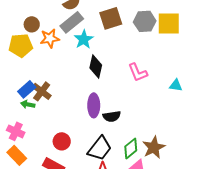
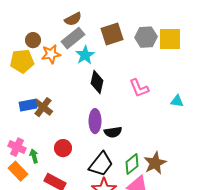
blue rectangle: (27, 89) -> (28, 105), turned 30
green arrow: (28, 104) -> (34, 156), moved, turned 64
red circle: (62, 141) -> (63, 148), moved

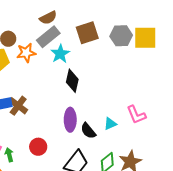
pink L-shape: (139, 88) -> (136, 115), moved
cyan triangle: (177, 101) -> (110, 124), moved, turned -32
black semicircle: (113, 132) -> (88, 131), turned 60

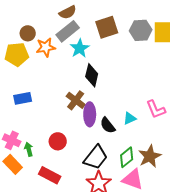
brown cross: (18, 106) -> (76, 100), moved

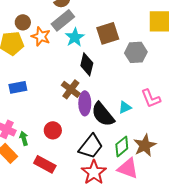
brown square: (107, 27) -> (108, 33), moved
gray hexagon: (141, 30) -> (136, 52), moved
orange star: (46, 47) -> (41, 36), turned 30
black semicircle: (108, 125) -> (103, 114), size x1.5

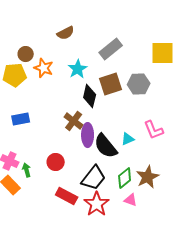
gray rectangle: (63, 20) -> (111, 49), moved
brown square: (108, 33) -> (111, 84), moved
red rectangle: (45, 164) -> (67, 196), moved
pink triangle: (128, 168) -> (131, 200), size x0.6

